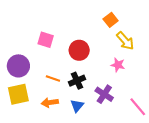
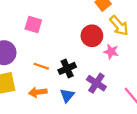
red circle: (79, 50) -> (92, 36), moved

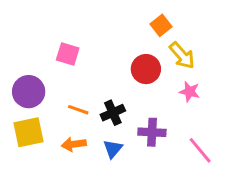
pink star: (111, 52) -> (190, 92), moved
purple cross: (96, 83) -> (152, 132), turned -30

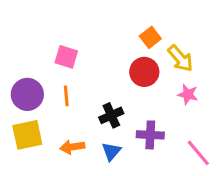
orange square: (161, 25) -> (150, 37), moved
orange line: (78, 110) -> (66, 96), moved, turned 66

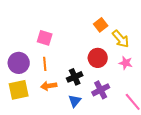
red circle: (144, 72) -> (98, 58), moved
purple cross: (150, 135) -> (101, 90), turned -30
orange arrow: (72, 147) -> (49, 86), moved

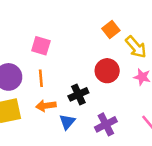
purple cross: (101, 90) -> (106, 124), moved
blue triangle: (75, 101) -> (67, 122), moved

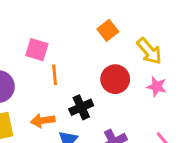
orange square: (111, 30) -> (108, 30), moved
orange line: (41, 78) -> (55, 75), moved

